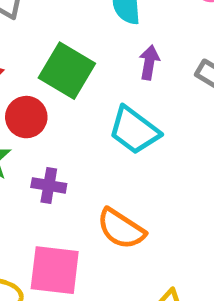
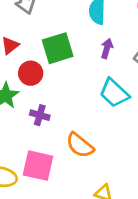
green square: (67, 71) -> (58, 48), turned 36
cyan trapezoid: (134, 130) -> (114, 93), moved

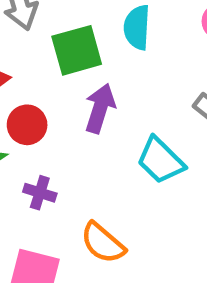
green square: (58, 48) -> (77, 50), moved
purple arrow: (107, 48) -> (100, 108), moved, size x1.5

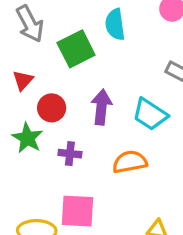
purple arrow: (100, 108) -> (101, 107), moved
orange semicircle: (103, 243) -> (130, 162), moved, turned 140

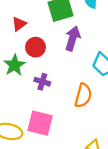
purple arrow: (101, 107) -> (73, 38), moved
orange semicircle: (130, 162) -> (83, 95), turned 105

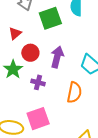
purple arrow: (73, 38) -> (57, 57), moved
pink square: (40, 123) -> (38, 119), turned -30

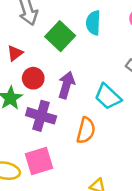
green square: (50, 18) -> (60, 36), turned -30
purple cross: (38, 82) -> (41, 116), size x1.6

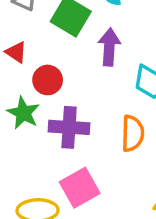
red triangle: (15, 53) -> (16, 52), turned -36
purple arrow: (66, 85) -> (109, 47), moved

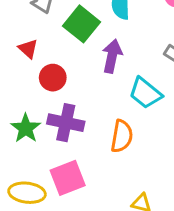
green star: (23, 113) -> (26, 128), moved

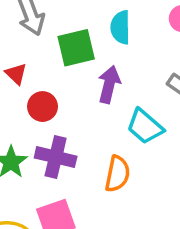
green square: (81, 24) -> (76, 48), turned 36

